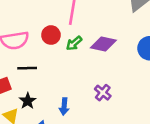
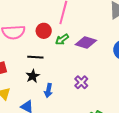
black line: (27, 68) -> (35, 57), moved
black star: (28, 101) -> (33, 76), moved

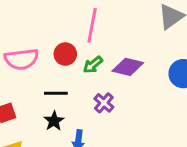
purple cross: (81, 82) -> (104, 103), moved

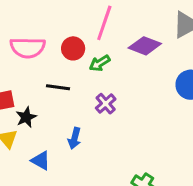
purple diamond: (128, 67) -> (145, 46), moved
black star: (54, 121) -> (26, 117), moved

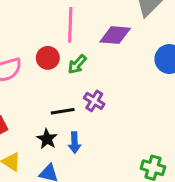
black line: (58, 87) -> (63, 111), moved
black star: (26, 117) -> (47, 139), moved

